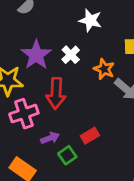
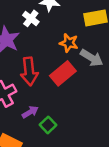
white cross: (71, 55) -> (31, 18), moved
red rectangle: (90, 136) -> (63, 73), moved, size x1.5

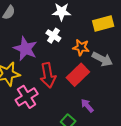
white cross: (31, 18) -> (53, 36), moved
purple arrow: (30, 112) -> (87, 106), moved, turned -96

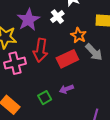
purple arrow: (87, 106) -> (66, 89), turned -88

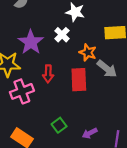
red arrow: (41, 50) -> (48, 74), size x0.7
red rectangle: (67, 59) -> (79, 80), turned -60
purple arrow: (66, 89) -> (90, 133), moved

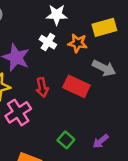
orange star: (88, 52) -> (78, 43), moved
red rectangle: (79, 80) -> (76, 86), turned -50

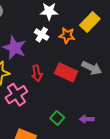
yellow rectangle: (104, 27) -> (90, 22), turned -30
gray arrow: (104, 68) -> (92, 68), moved
purple arrow: (101, 141) -> (87, 119), turned 40

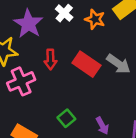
purple arrow: (87, 119) -> (102, 126), turned -128

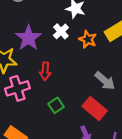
red rectangle: (86, 64) -> (95, 108), moved
green square: (66, 118) -> (56, 105), moved

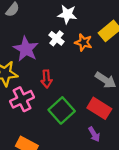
green square: (56, 105) -> (62, 110), size x1.6

